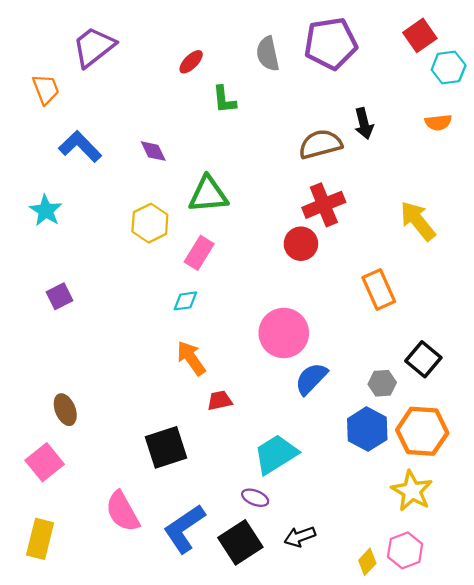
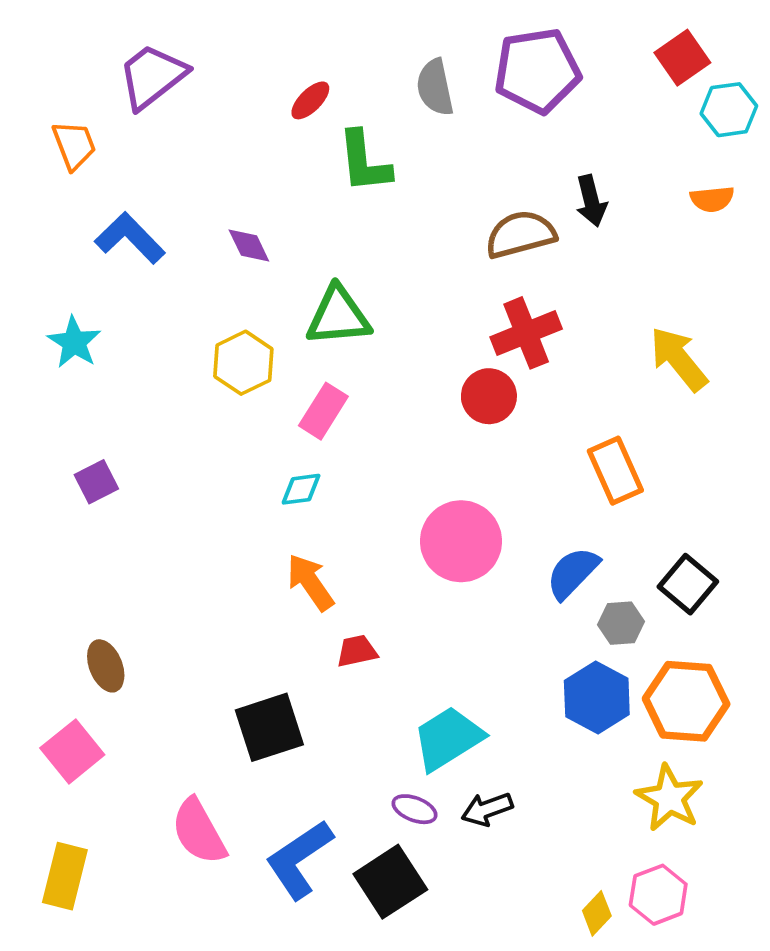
green L-shape: (224, 100) -> (364, 162), size x1.4
blue semicircle: (311, 379) -> (573, 573), moved
black arrow: (300, 537) -> (487, 809), moved

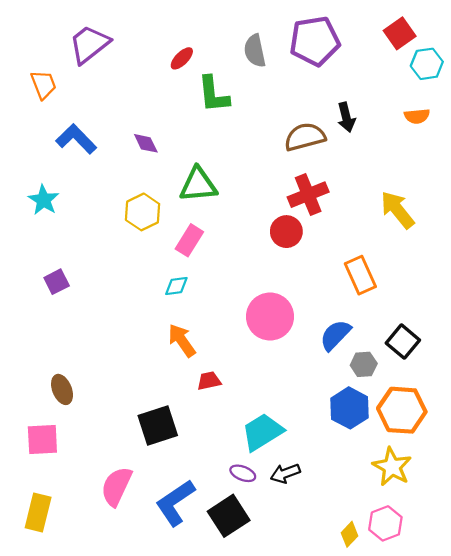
pink square: (72, 751) -> (42, 440), turned 36
pink semicircle: (199, 831) -> (116, 486), turned 54

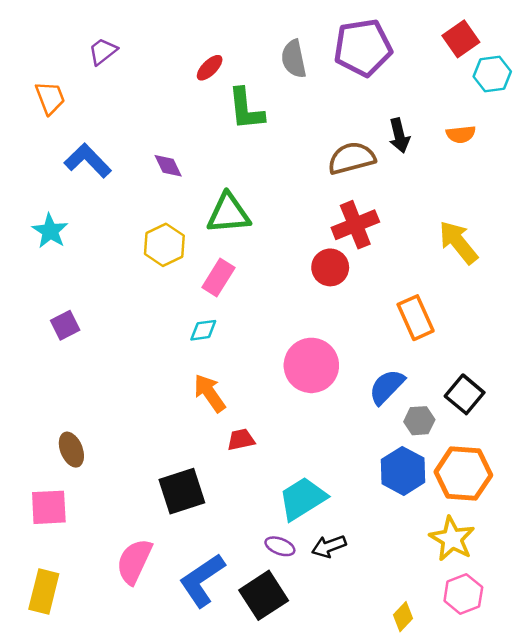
purple trapezoid: (89, 44) -> (103, 51), size x0.6
orange semicircle: (417, 116) -> (461, 134), moved
pink hexagon: (385, 523) -> (463, 594), moved

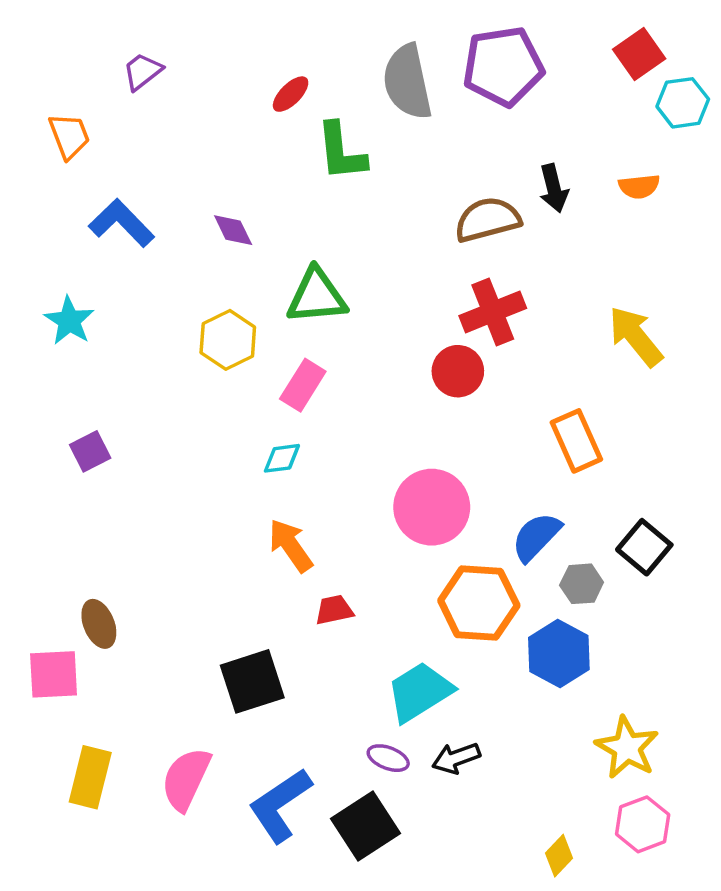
gray semicircle: (294, 59) -> (407, 82), size x1.4
orange hexagon: (463, 473) -> (479, 603), moved
pink square: (49, 507) -> (54, 674), moved
yellow rectangle: (44, 592) -> (90, 777), moved

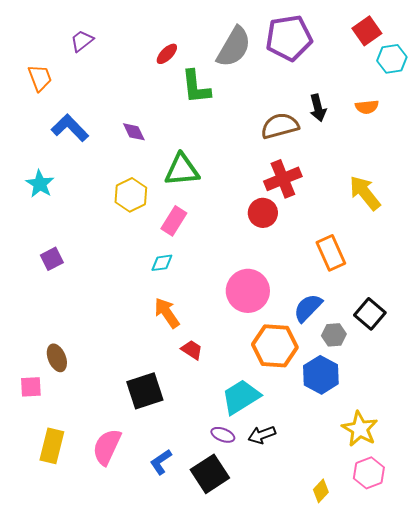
gray semicircle: (407, 82) -> (234, 47), turned -138
red trapezoid: (334, 610) -> (192, 350), turned 45
pink square: (54, 674) -> (31, 387), size x0.7
blue L-shape: (280, 805) -> (161, 462), size x0.6

